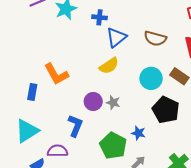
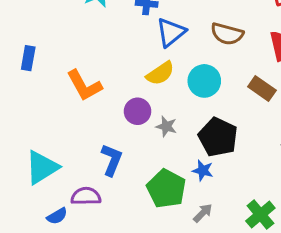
cyan circle: (151, 78) -> (204, 81), moved
blue rectangle: (32, 92) -> (28, 58), moved
purple circle: (93, 101) -> (138, 111), moved
black pentagon: (166, 110) -> (218, 137), moved

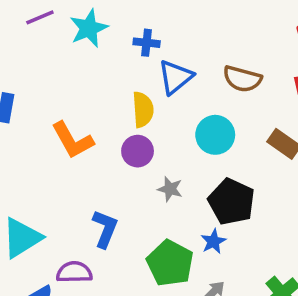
yellow semicircle: (160, 73) -> (143, 110), moved, turned -60
purple circle: (138, 111) -> (138, 151), moved
blue star: (203, 170) -> (213, 241), turned 30

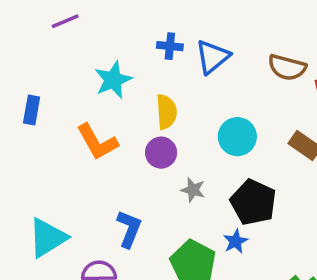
cyan star: (89, 28) -> (113, 80), moved
blue triangle: (175, 77) -> (212, 57), moved
brown semicircle: (242, 79) -> (287, 67), moved

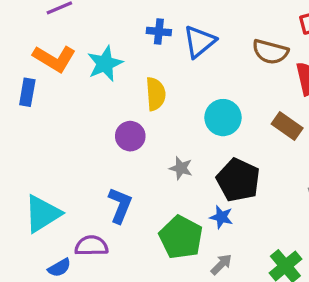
orange L-shape: (97, 142) -> (54, 59), moved, turned -30
purple circle: (161, 153) -> (130, 136), moved
blue star: (236, 241) -> (221, 217), turned -30

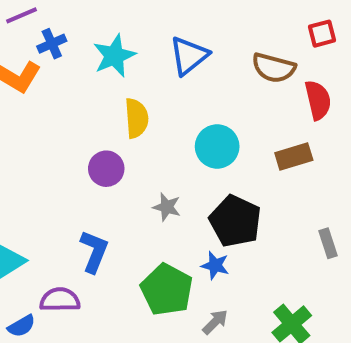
blue cross: (159, 32) -> (52, 44), moved, turned -30
cyan star: (105, 64) -> (114, 56), moved
brown rectangle: (287, 126) -> (294, 157), turned -52

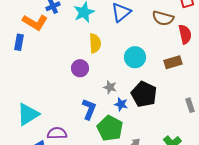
blue L-shape: (94, 251) -> (89, 109), moved
blue star: (215, 265) -> (121, 104), moved

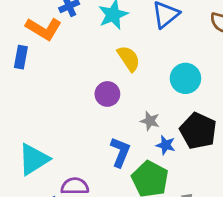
yellow semicircle: (95, 43) -> (129, 59), turned -30

